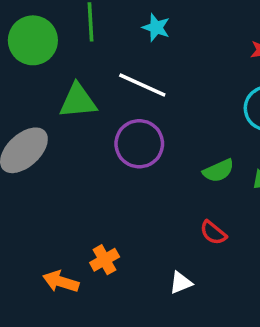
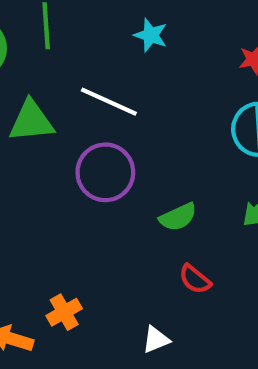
cyan star: (156, 28) -> (151, 35), moved
green semicircle: (218, 171) -> (178, 217), moved

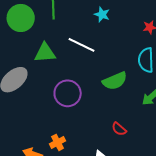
purple circle: (105, 172) -> (68, 93), moved
green semicircle: (178, 217) -> (115, 81), moved, size x1.4

